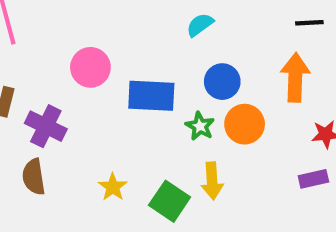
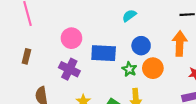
purple cross: (46, 126) -> (69, 69), moved

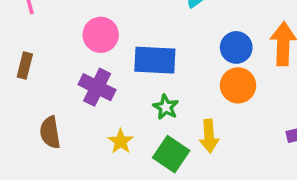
blue circle: (141, 46) -> (236, 47), moved
green star: (129, 69) -> (166, 107), moved

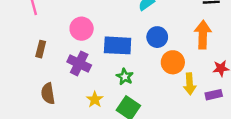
blue circle: (236, 47) -> (157, 37), moved
brown rectangle: (25, 66) -> (41, 49), moved
yellow arrow: (209, 136) -> (190, 84), moved

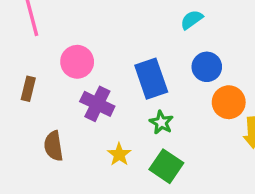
pink circle: (82, 29) -> (77, 62), moved
blue rectangle: (118, 45) -> (151, 79), turned 68
brown rectangle: (41, 49) -> (28, 89), moved

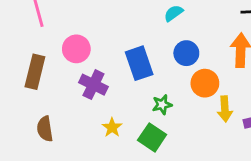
brown rectangle: (28, 89) -> (35, 72), size x1.6
green star: (161, 122) -> (162, 105), moved, turned 30
brown semicircle: (54, 146) -> (45, 129), moved

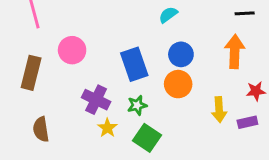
orange circle: (205, 83) -> (178, 84), moved
purple cross: (93, 85) -> (96, 100), moved
green star: (162, 105) -> (137, 105), moved

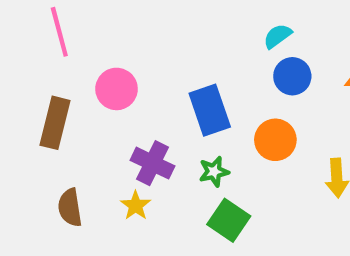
cyan semicircle: (168, 15) -> (278, 36), moved
blue circle: (181, 54) -> (292, 76), moved
yellow star: (107, 128) -> (136, 205), moved

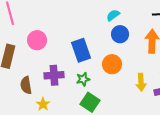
purple cross: (153, 163) -> (54, 75), turned -30
yellow star: (136, 205) -> (43, 104), moved
brown semicircle: (70, 208) -> (26, 85), moved

